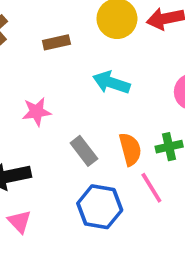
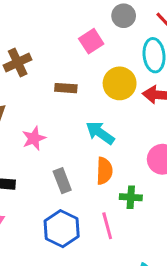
pink star: (37, 112) -> (34, 138), turned -30
orange semicircle: (130, 149) -> (104, 171), moved

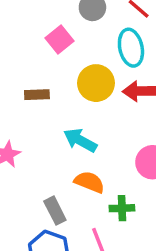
orange semicircle: (104, 171) -> (89, 182), turned -64
gray rectangle: (62, 181) -> (55, 211), moved

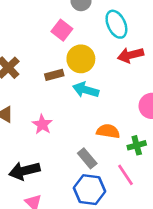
yellow circle: (96, 83) -> (81, 59), moved
cyan arrow: (80, 140) -> (86, 90), moved

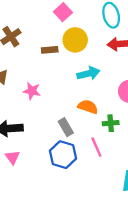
cyan arrow: (86, 90) -> (88, 73), moved, turned 140
pink star: (42, 124) -> (32, 91), turned -30

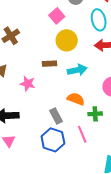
brown rectangle: (50, 50) -> (49, 64), moved

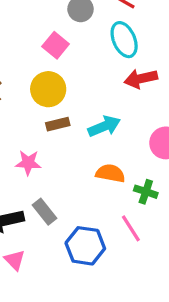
yellow circle: (67, 40) -> (48, 89), moved
green cross: (95, 114) -> (146, 192), turned 32
gray rectangle: (56, 116) -> (45, 212), moved

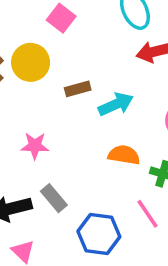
yellow circle: (48, 89) -> (31, 62), moved
brown rectangle: (58, 124) -> (78, 89), moved

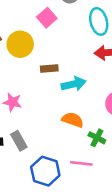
pink line: (148, 214) -> (81, 163), turned -60

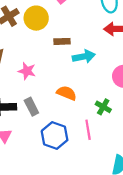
orange semicircle: (73, 120) -> (67, 93), moved
pink line: (81, 163) -> (88, 130), turned 72

